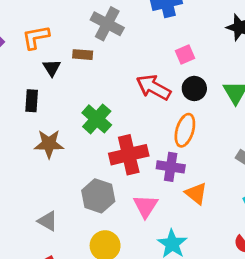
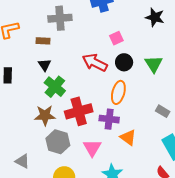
gray cross: (107, 24) -> (60, 18), turned -30
black triangle: (52, 68) -> (45, 65), moved
brown star: (49, 144) -> (45, 115), moved

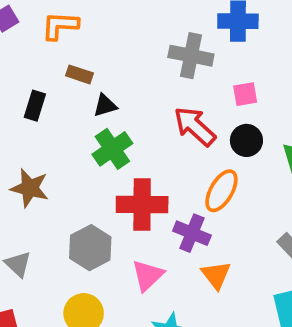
gray cross: (60, 18) -> (191, 56), moved
brown rectangle: (43, 41) -> (80, 74), moved
black triangle: (45, 65) -> (105, 105), turned 32
brown star: (45, 115) -> (30, 188), moved

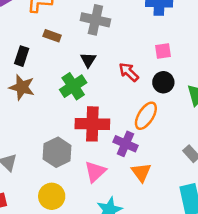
gray cross: (191, 56) -> (95, 20), moved
black triangle: (105, 105) -> (88, 60), moved, turned -42
red arrow: (195, 126) -> (129, 72), size x0.7
brown star: (30, 188) -> (22, 87), moved

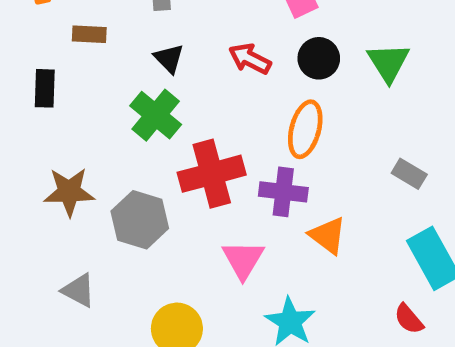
brown star: (22, 87) -> (69, 192), moved
gray hexagon: (57, 152) -> (140, 220), moved

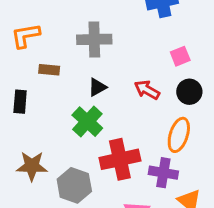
black triangle: (169, 58) -> (97, 87), turned 42

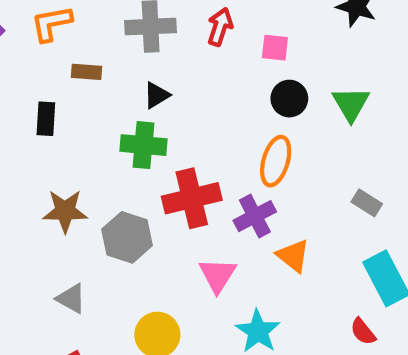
pink square: (180, 56) -> (275, 48), turned 30
red arrow: (147, 90) -> (220, 27), moved, turned 80
green cross: (87, 122) -> (143, 145), turned -36
purple cross: (163, 173) -> (255, 216), turned -36

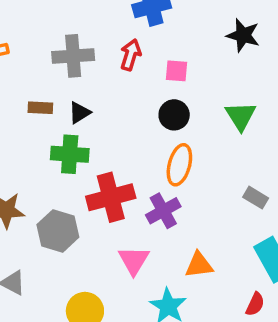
brown rectangle: (87, 72) -> (40, 108), moved
black circle: (289, 99) -> (174, 115), moved
orange triangle: (293, 256) -> (199, 265), moved, turned -44
red semicircle: (363, 332) -> (255, 304), turned -115

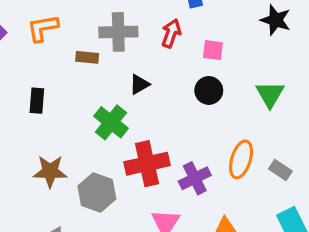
brown rectangle: (40, 108) -> (87, 57), moved
black triangle: (79, 113) -> (139, 84), moved
green cross: (70, 154) -> (111, 122), turned 32
orange ellipse: (179, 165) -> (241, 159), moved

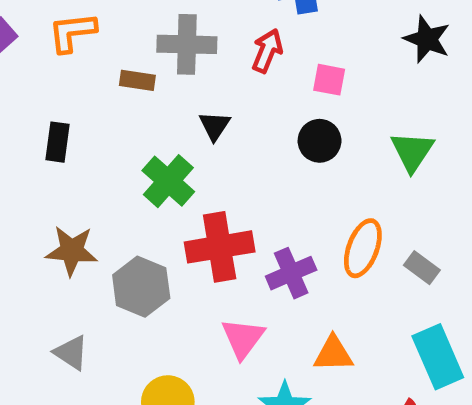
black triangle: (139, 84) -> (215, 126), turned -30

